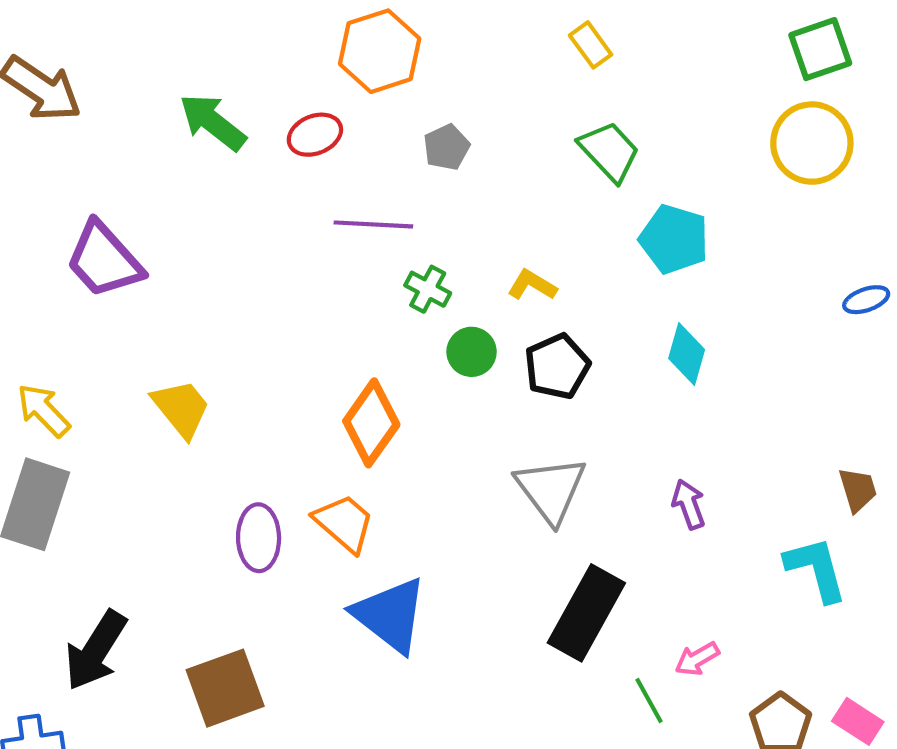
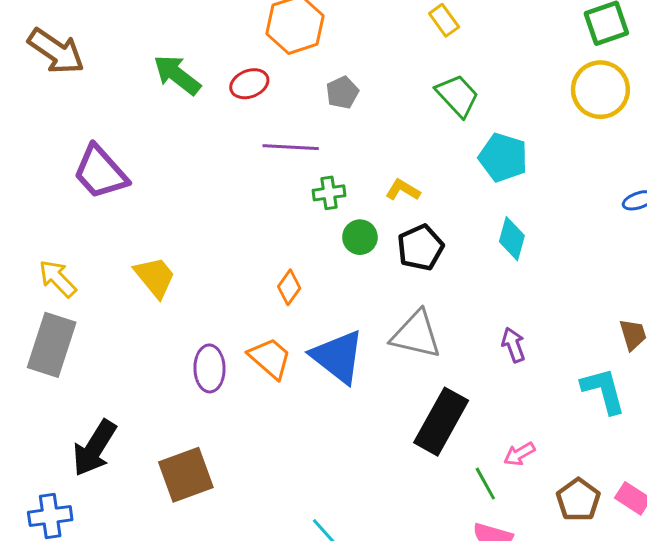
green cross: (428, 289) -> (329, 193), turned -36
orange diamond: (371, 423) -> (289, 287), size x0.6
gray triangle: (551, 490) -> (416, 335), turned -40
blue triangle: (390, 615) -> (338, 357), moved

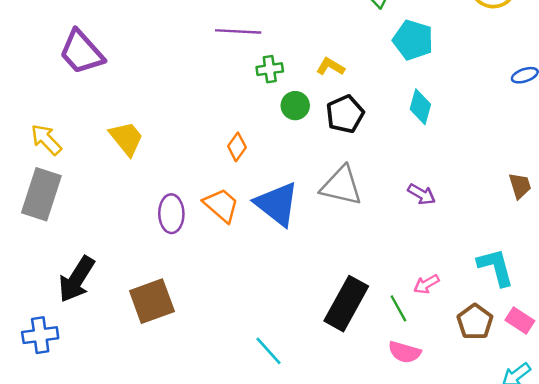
purple arrow: (513, 345) -> (422, 194), turned 140
cyan L-shape: (603, 391) -> (496, 267), moved
black rectangle: (441, 422) -> (346, 304), moved

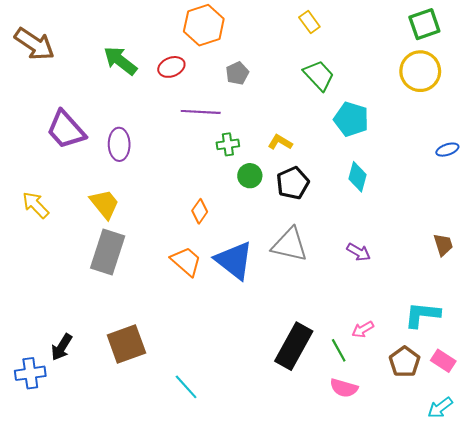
gray rectangle: (41, 194) -> (108, 252), moved
purple ellipse: (171, 214) -> (119, 144), moved
cyan L-shape: (496, 267) -> (422, 315), turned -69
black arrow: (77, 279) -> (62, 347), moved, size x0.7
cyan line: (269, 351) -> (186, 387), moved

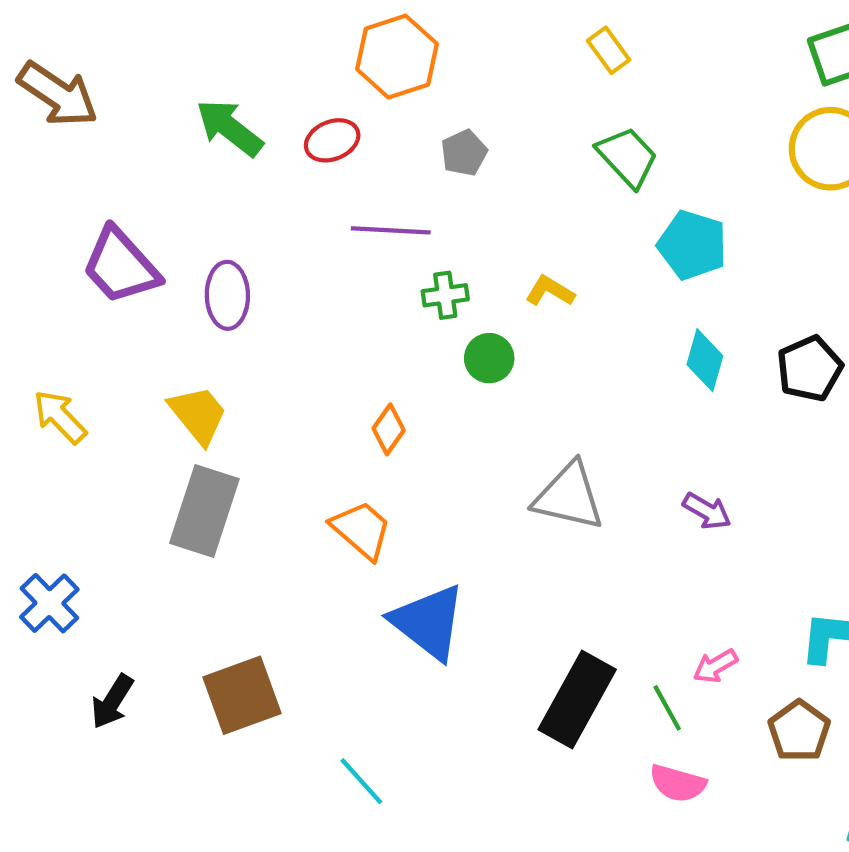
black pentagon: (293, 183) -> (810, 369), moved
blue triangle: (234, 260) -> (428, 622), moved
blue cross: (30, 373) -> (49, 603), moved, turned -36

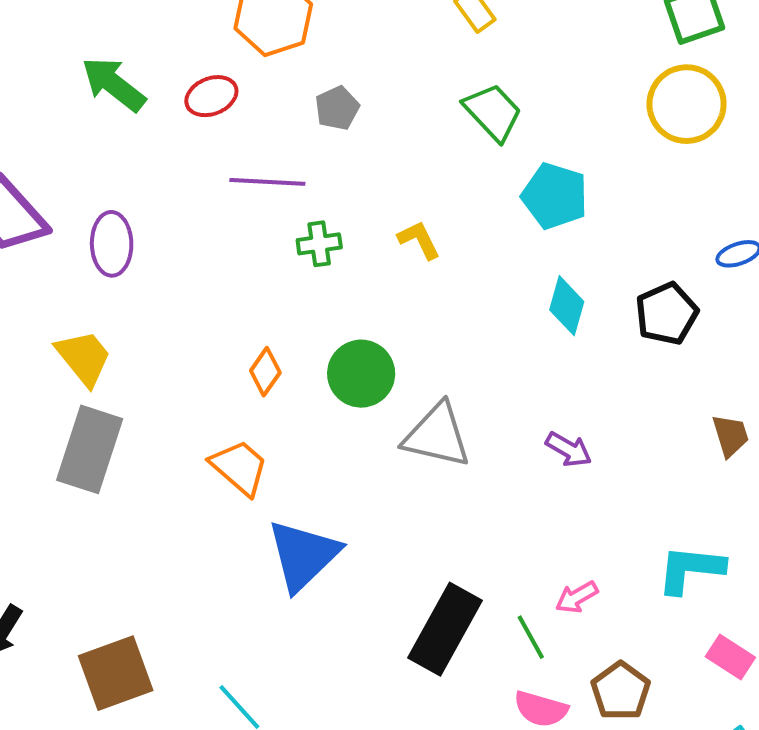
yellow L-shape: (550, 291) -> (419, 240), turned 33
green circle: (489, 358) -> (361, 374), moved, size x1.4
blue triangle: (428, 622) -> (303, 555), turned 38
brown square: (242, 695) -> (116, 673), moved
brown pentagon: (799, 731) -> (621, 691), moved

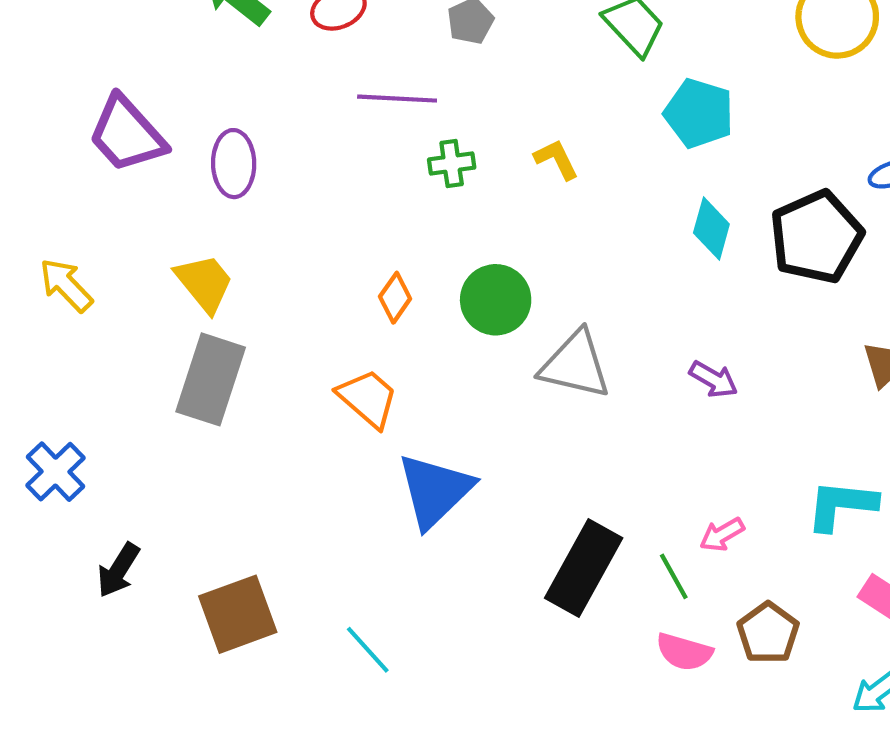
black pentagon: (667, 314) -> (816, 237), size x1.4

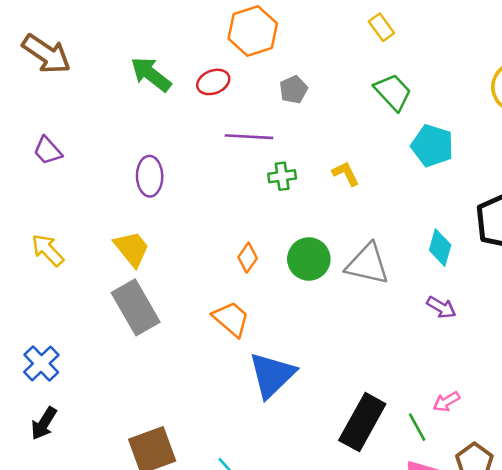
purple trapezoid: (127, 134) -> (48, 151), moved, size x0.6
cyan diamond: (711, 229) -> (440, 248), moved
gray triangle: (575, 365) -> (367, 264), moved
gray rectangle: (211, 379) -> (136, 307), turned -48
black arrow: (118, 570) -> (44, 423), moved

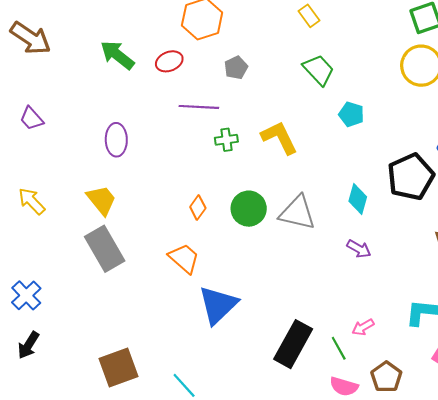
cyan pentagon: (432, 146) -> (351, 114), size x0.7
yellow L-shape: (346, 174) -> (279, 138), size x1.6

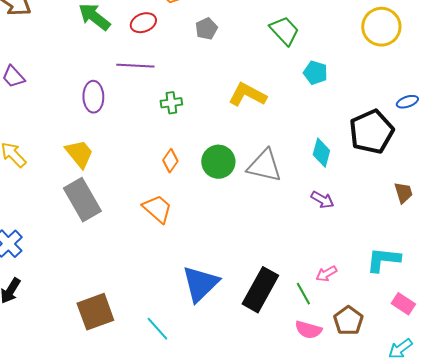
purple line: (199, 107) -> (135, 66), moved
yellow L-shape: (279, 138) -> (247, 95), turned -36
green cross: (226, 140) -> (171, 103), moved
blue triangle: (218, 305) -> (200, 284), moved

